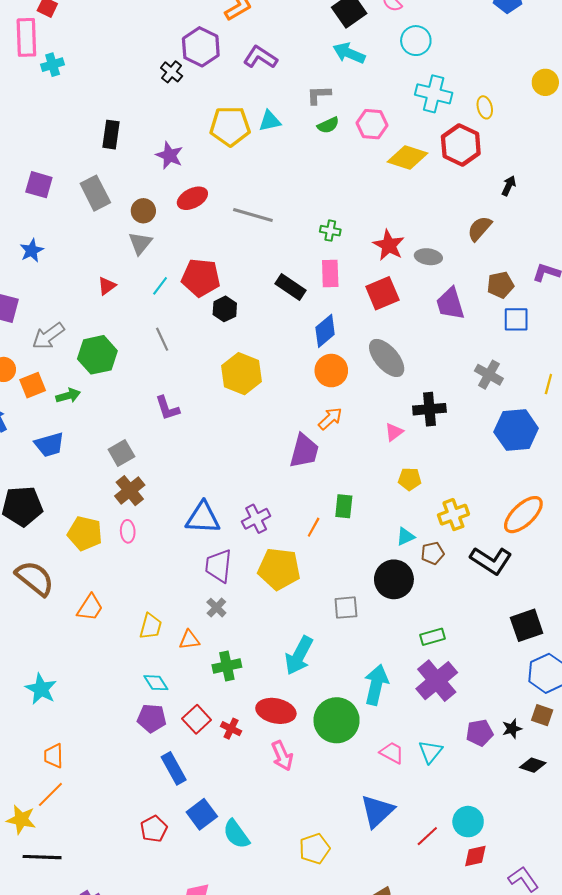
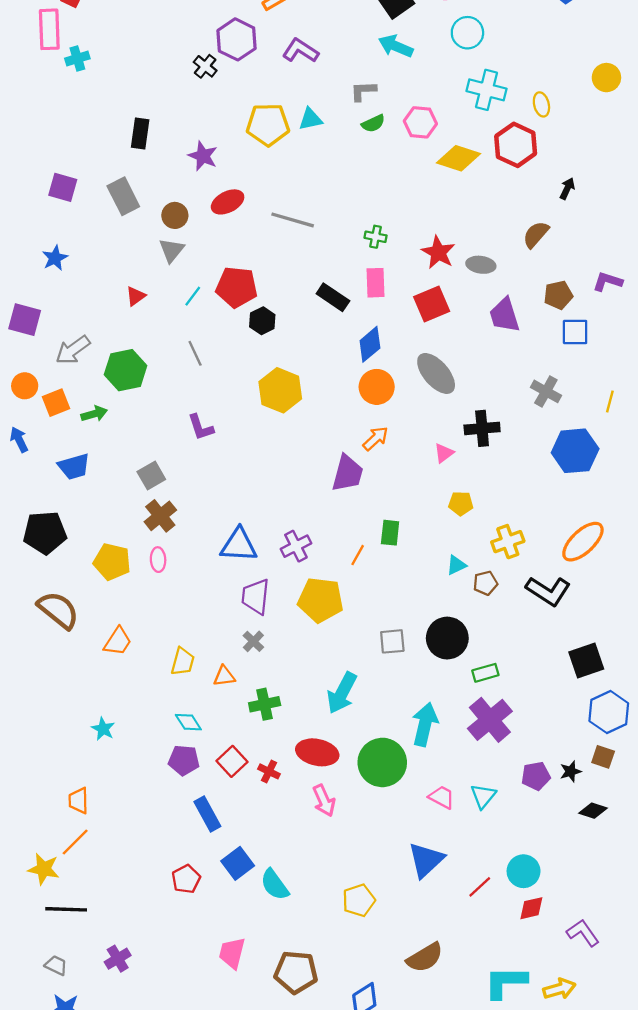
black circle: (394, 579) -> (447, 638), moved
cyan star: (41, 689) -> (103, 729), moved, size x0.7

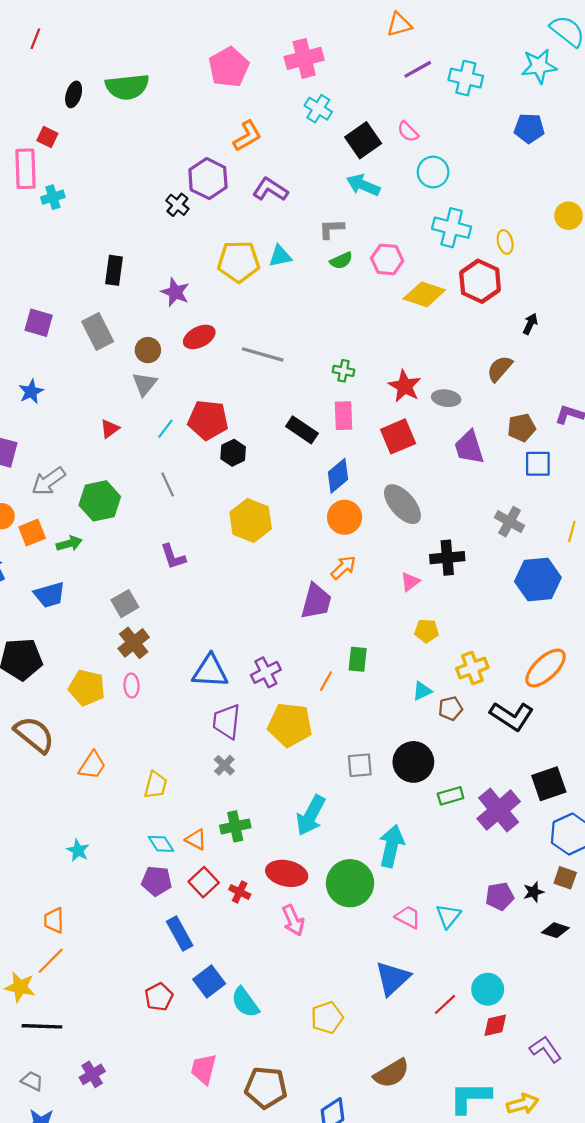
orange triangle: (224, 676) -> (196, 840), moved, turned 35
purple cross: (490, 720) -> (499, 810), moved

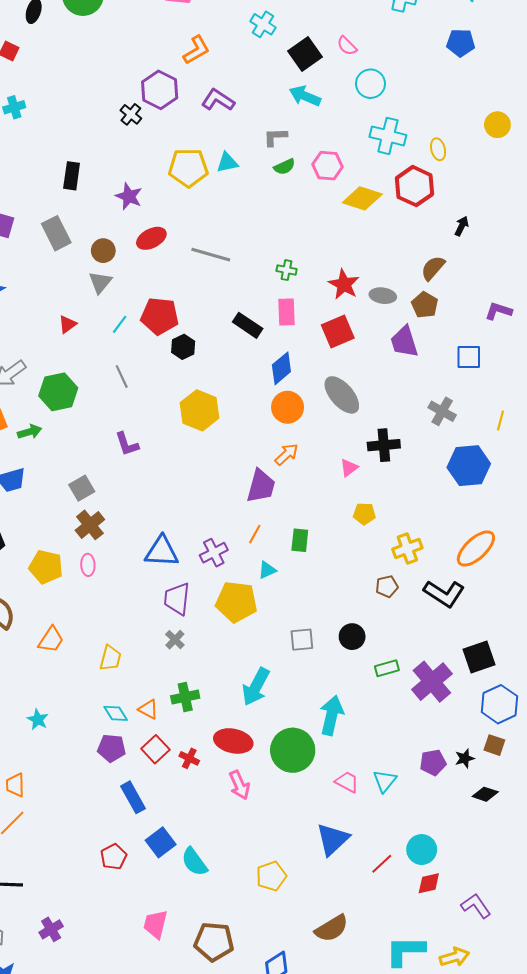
brown pentagon: (522, 428) -> (425, 305), moved, turned -30
orange line: (326, 681) -> (255, 534), moved
cyan triangle: (422, 691) -> (267, 570), moved
black circle: (413, 762) -> (352, 637), size x0.7

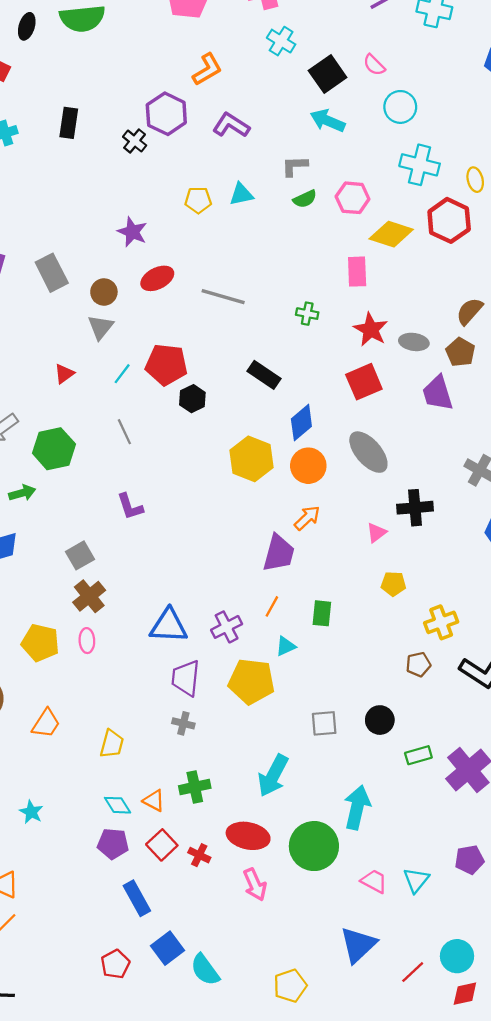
yellow pentagon: (188, 168) -> (198, 200), size x0.6
black rectangle: (72, 176) -> (69, 123), moved
pink rectangle: (287, 312) -> (357, 272), moved
yellow hexagon: (200, 410) -> (252, 459), moved
gray cross: (175, 640) -> (183, 723), turned -30

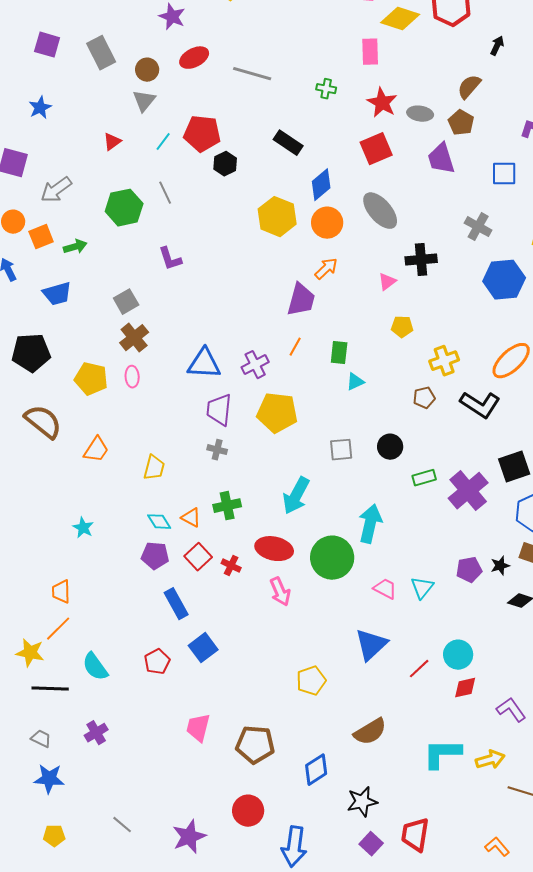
green hexagon: (54, 449) -> (124, 208), moved
cyan triangle: (286, 646) -> (355, 382), moved
cyan semicircle: (205, 970) -> (95, 667), moved

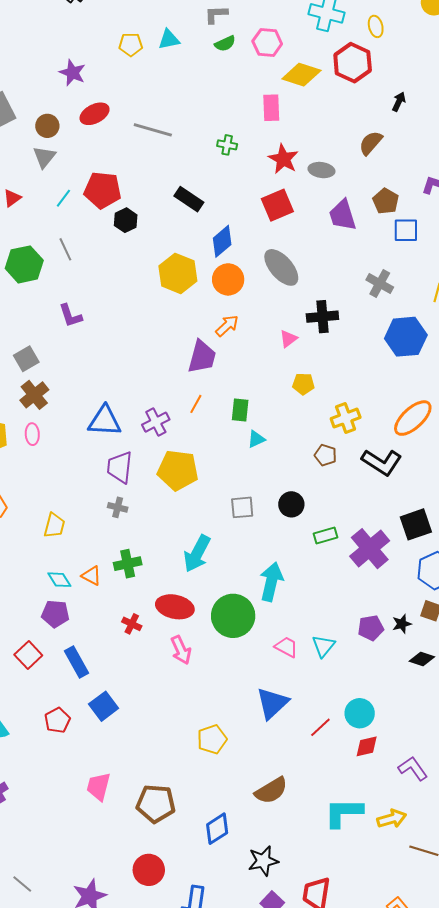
brown pentagon: (461, 123) -> (386, 201), moved
brown pentagon: (424, 398) -> (325, 455), turned 30
red square: (198, 557) -> (28, 655), moved

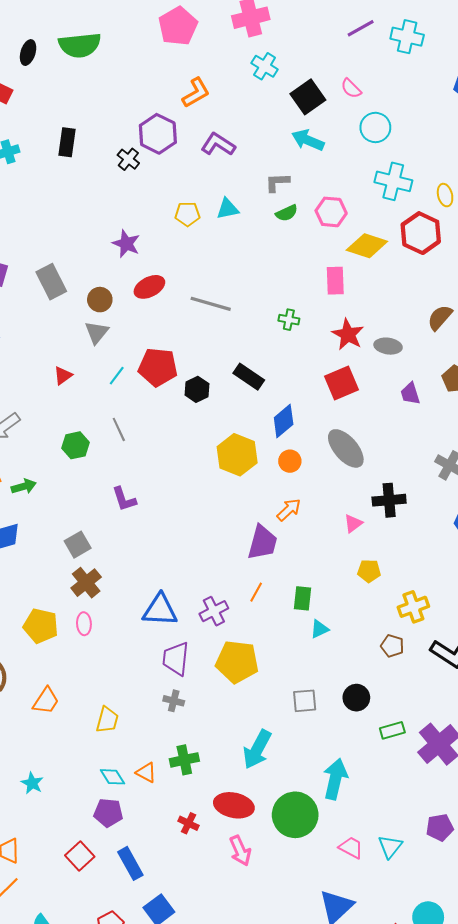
purple trapezoid: (343, 215) -> (410, 394), size x0.7
black hexagon: (126, 220) -> (197, 389), moved
green hexagon: (24, 264) -> (76, 445), size x0.7
orange circle: (228, 279) -> (290, 461), size x0.7

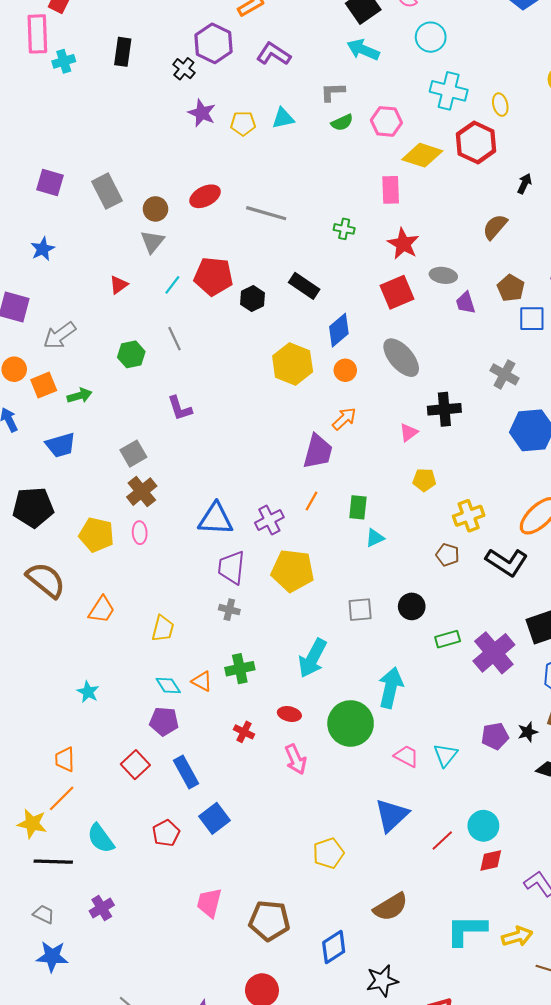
purple star: (126, 244) -> (202, 113), moved
gray ellipse: (388, 346) -> (443, 275), moved
red ellipse: (234, 805) -> (289, 714), size x0.6

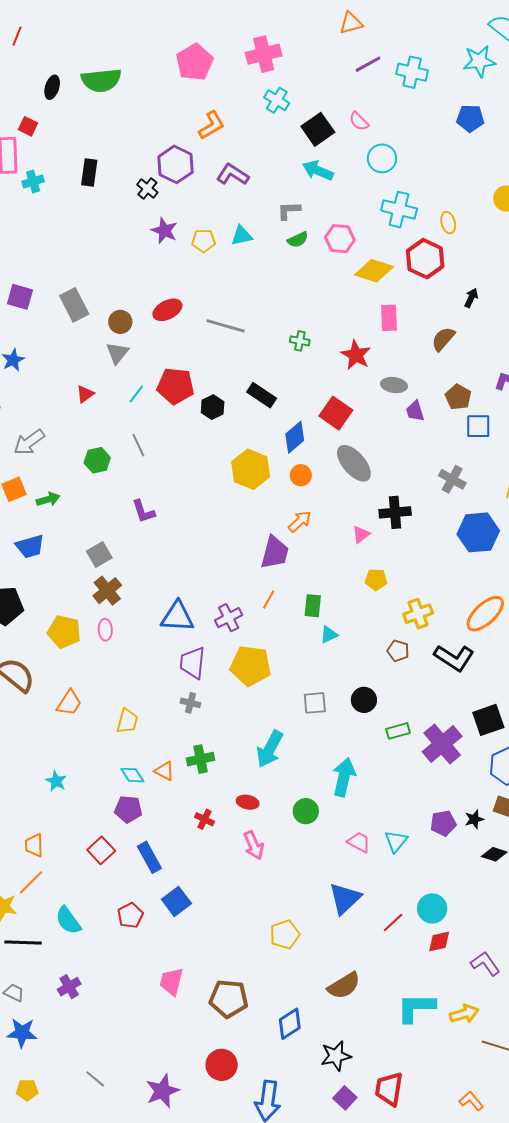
pink rectangle: (391, 190) -> (389, 318), moved
red square: (397, 292) -> (336, 413), moved, turned -32
green circle: (351, 723) -> (306, 811), size x0.6

